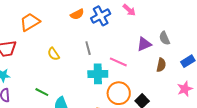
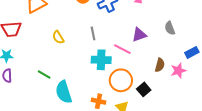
purple triangle: (144, 44) -> (139, 35), moved
brown semicircle: (161, 65) -> (160, 65), moved
pink star: (185, 89) -> (178, 71), moved

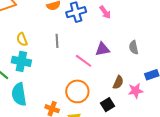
cyan cross: (101, 60) -> (21, 61), moved
black square: (144, 89) -> (108, 105), moved

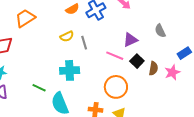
yellow semicircle: (22, 39) -> (67, 36), moved, turned -80
cyan cross: (21, 61) -> (70, 70), moved
black square: (108, 105) -> (137, 61), moved

